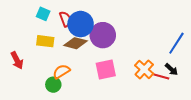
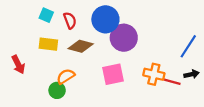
blue circle: (81, 24) -> (105, 19), moved
purple circle: (103, 35) -> (124, 38), moved
orange cross: (144, 69) -> (154, 74), turned -30
black arrow: (171, 69) -> (192, 74), moved, turned -56

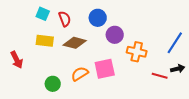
blue circle: (105, 19) -> (98, 18), size x0.7
purple circle: (124, 38) -> (115, 35), size x0.7
orange cross: (154, 74) -> (137, 52), moved
orange semicircle: (66, 76) -> (80, 74), moved

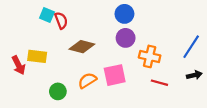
blue circle: (98, 18) -> (124, 14), moved
red semicircle: (65, 19) -> (61, 20), moved
yellow rectangle: (45, 41) -> (37, 56), moved
red line: (160, 76) -> (159, 83), moved

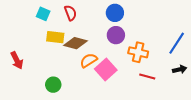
red semicircle: (61, 20) -> (70, 13), moved
yellow rectangle: (37, 56) -> (55, 37), moved
pink square: (115, 75) -> (106, 69), turned -30
orange semicircle: (87, 81) -> (89, 60), moved

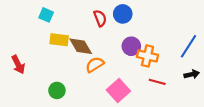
red semicircle: (70, 13) -> (100, 18), moved
purple circle: (116, 35) -> (131, 46), moved
brown diamond: (75, 43) -> (81, 46), turned 45
pink square: (106, 69) -> (118, 90), moved

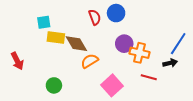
cyan square: (46, 15) -> (44, 22), moved, turned -32
black arrow: (192, 74) -> (170, 63), moved

